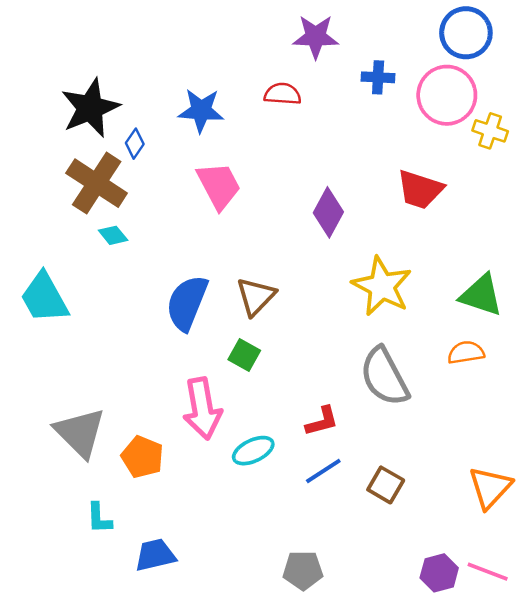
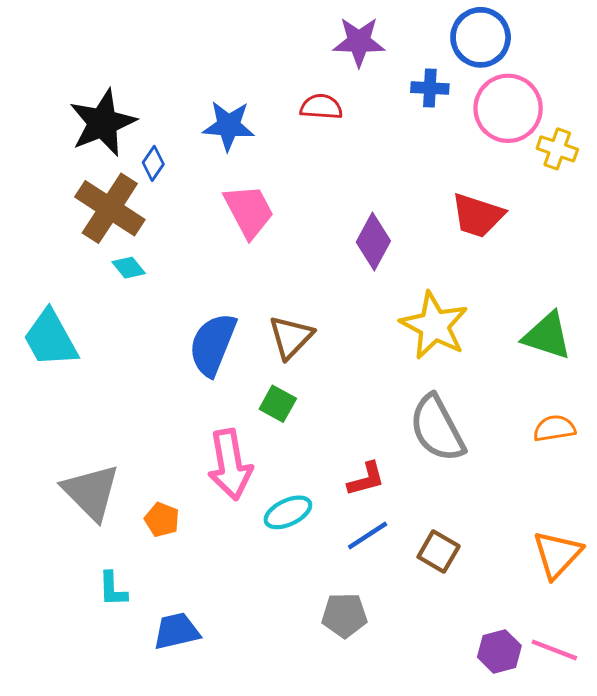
blue circle: (466, 33) -> (481, 37), moved
orange semicircle: (466, 352) -> (554, 428), moved
orange pentagon: (142, 457) -> (162, 520), size x0.7
gray pentagon: (303, 570) -> (344, 615), moved

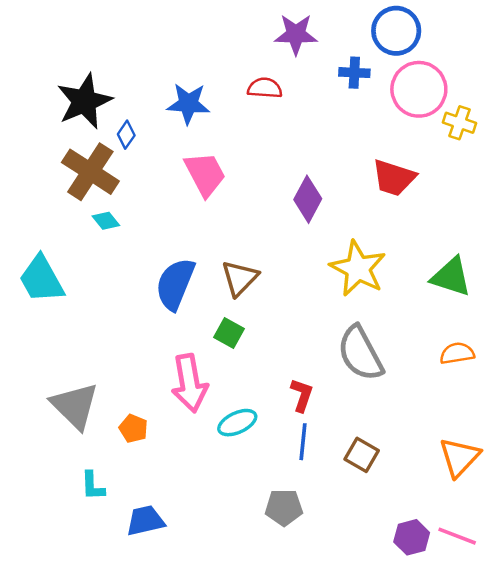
red L-shape: (366, 479) -> (302, 395), turned -56
blue line: (368, 536) -> (303, 442), turned -51

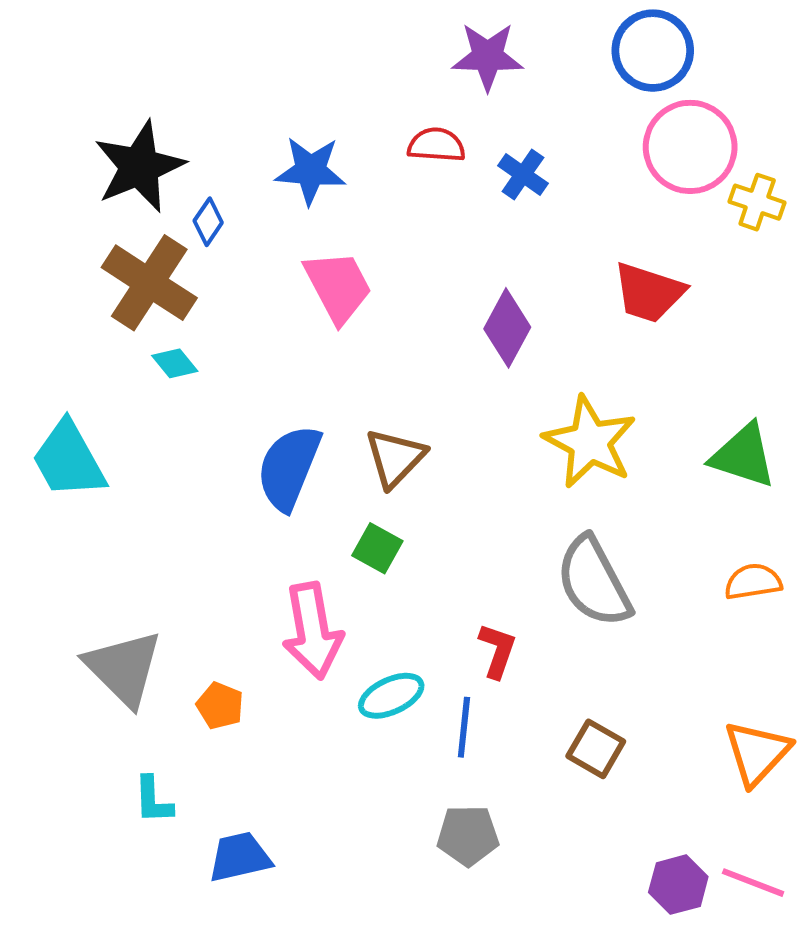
blue cross: (354, 73) -> (523, 174), moved, turned 32
blue line: (303, 442) -> (464, 727), moved

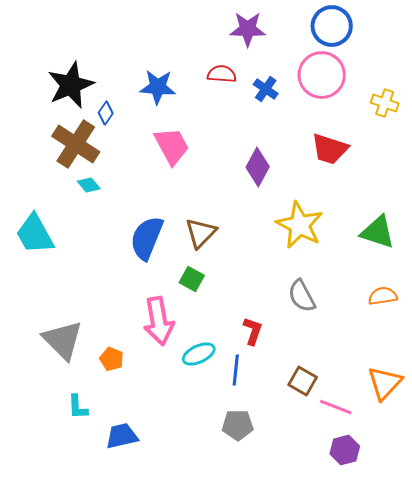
pink circle: (690, 147) -> (322, 75), moved
gray semicircle: (594, 582) -> (302, 296), size x0.7
pink line: (753, 883) -> (336, 407), moved

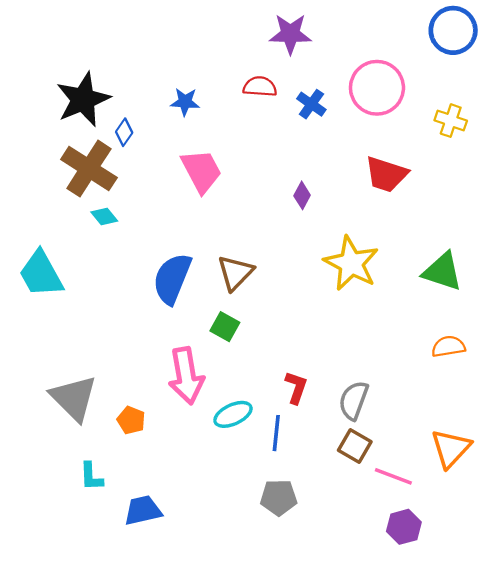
blue circle: (332, 26) -> (453, 30), moved
blue star: (158, 87) -> (185, 102), size x0.7
purple diamond: (258, 167) -> (302, 195), size x0.6
gray semicircle: (302, 296) -> (354, 400), moved, turned 48

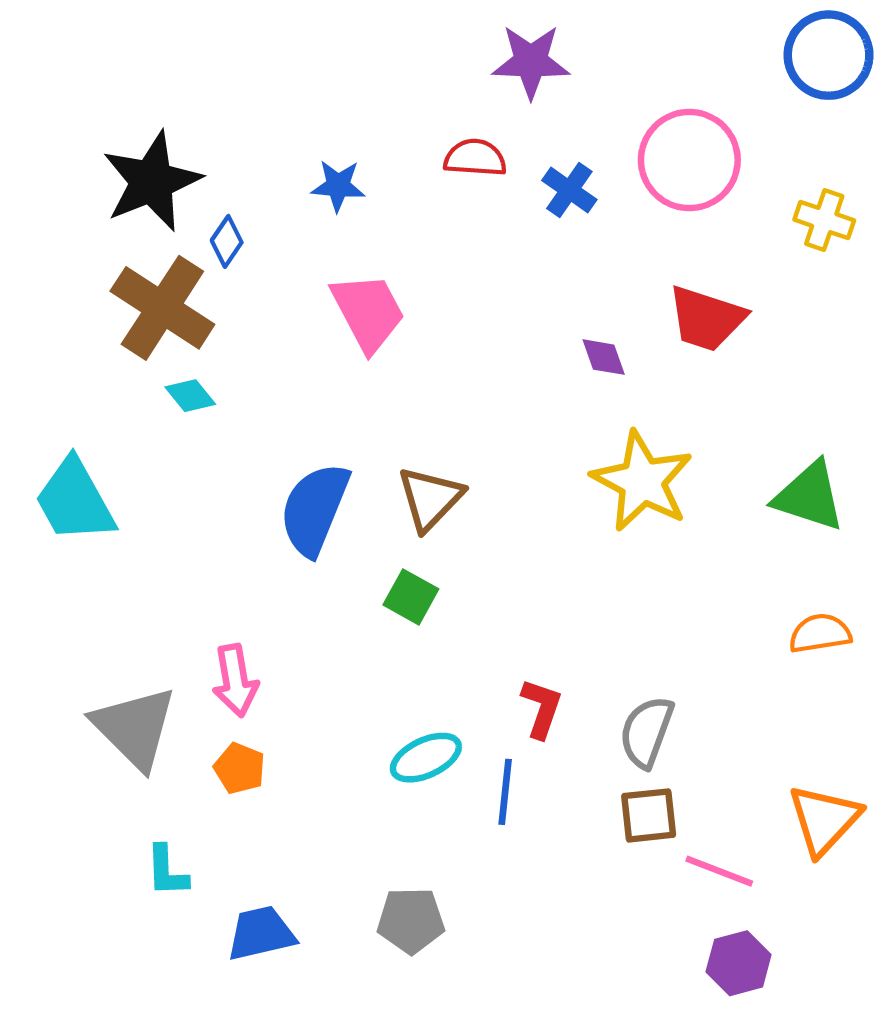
purple diamond: (302, 195) -> (604, 357), moved, turned -48
pink arrow: (186, 376) -> (235, 680), moved, size x0.7
brown square: (355, 446) -> (649, 815), turned -36
gray pentagon: (279, 497) -> (411, 920), moved

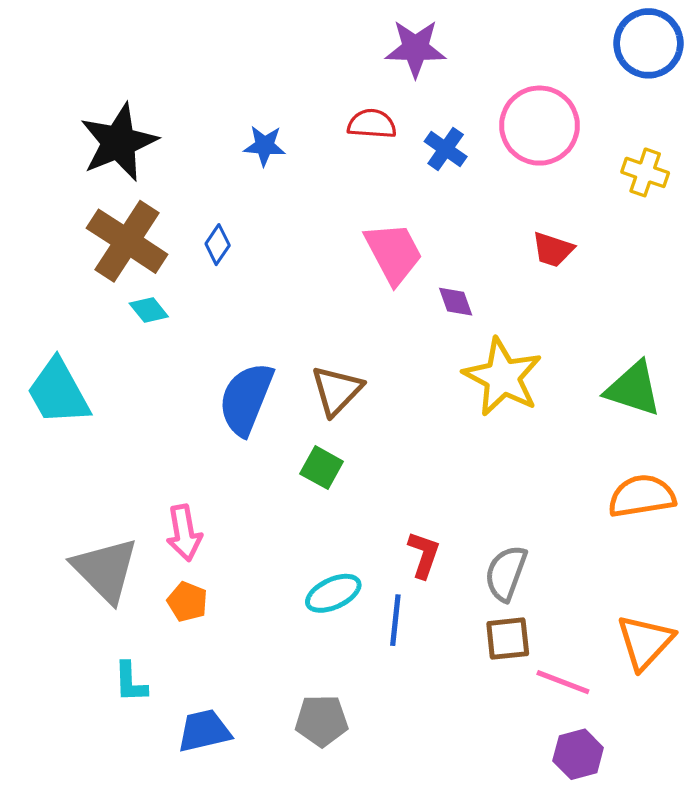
blue diamond: (227, 241) -> (218, 245), moved
pink trapezoid: (368, 312) -> (394, 253), moved
red trapezoid: (706, 319) -> (553, 250), size x0.7
purple diamond: (604, 357) -> (456, 302), moved
orange semicircle: (820, 633) -> (642, 496), size x1.4

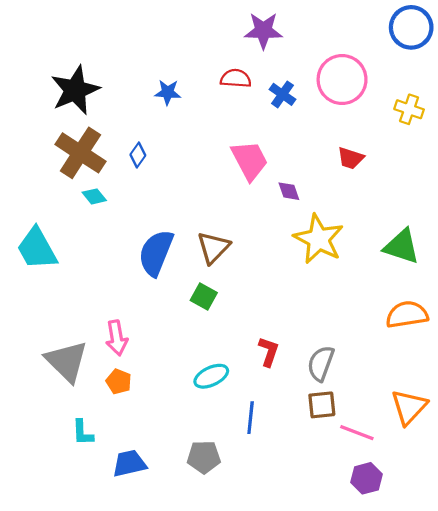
blue line: (395, 620) -> (251, 418), moved

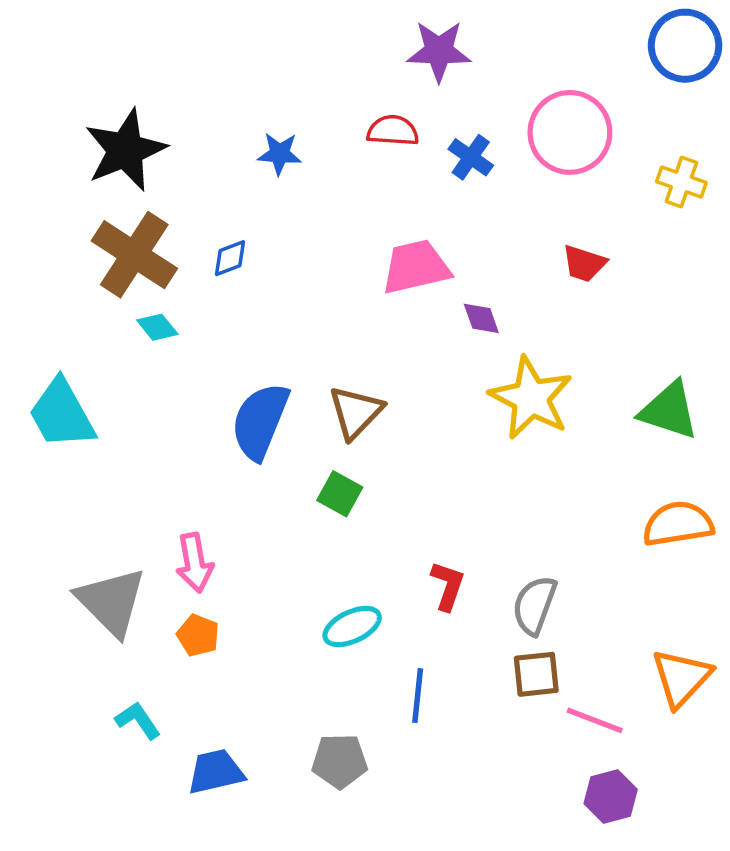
blue diamond: (138, 155) -> (230, 258), turned 35
pink trapezoid: (250, 160) -> (416, 267), turned -75
cyan L-shape: (83, 433) -> (138, 720), turned 148

